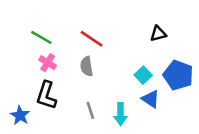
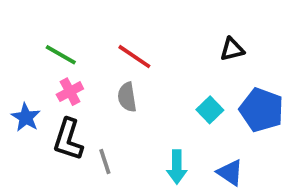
pink cross: (48, 63) -> (70, 92), turned 30
blue triangle: (151, 99) -> (230, 173), moved
gray line: (90, 110) -> (105, 162), moved
blue star: (20, 115) -> (26, 117), moved

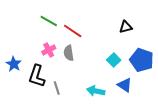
green line: (61, 55) -> (49, 21), moved
pink cross: (70, 92) -> (49, 50), moved
cyan arrow: (177, 167) -> (96, 91), turned 102
blue triangle: (230, 173) -> (125, 85), moved

